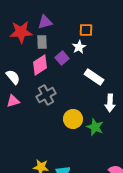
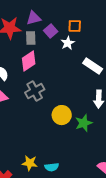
purple square: (62, 58) -> (51, 31), moved
white rectangle: (94, 77) -> (93, 66), moved
green star: (95, 127) -> (84, 123), turned 30

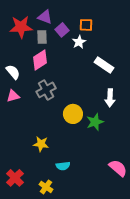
purple triangle: (34, 18) -> (45, 17), turned 35
yellow star: (30, 163) -> (41, 144), moved

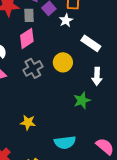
yellow circle: (73, 114) -> (63, 62), moved
cyan semicircle: (63, 166) -> (65, 142), moved, size x1.5

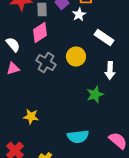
gray cross: (33, 68) -> (46, 62), turned -30
yellow star: (28, 122) -> (31, 116), moved

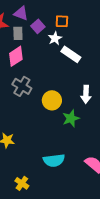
white rectangle: (104, 38) -> (71, 54), moved
yellow circle: (76, 56) -> (52, 100), moved

